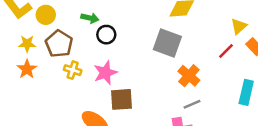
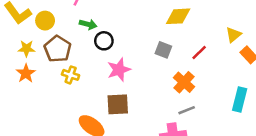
gray square: (167, 43) -> (163, 50), size x0.6
red line: (226, 51) -> (199, 52), moved
pink star: (105, 73) -> (119, 70), moved

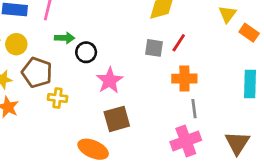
red line: (199, 52) -> (179, 43), moved
orange cross: (184, 82) -> (184, 79), turned -30
gray line: (187, 110) -> (194, 109), turned -63

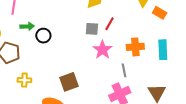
orange cross: (184, 79) -> (135, 47), moved
pink star: (110, 80) -> (102, 50), moved
yellow cross: (58, 98) -> (24, 80), moved

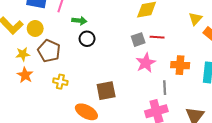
red line: (109, 24) -> (157, 37), turned 56
green arrow: (27, 26) -> (79, 21), moved
gray square: (92, 29) -> (138, 40), turned -32

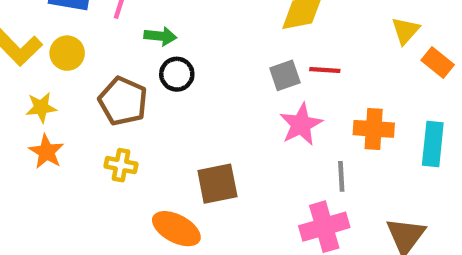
brown pentagon: (49, 51) -> (123, 101), moved

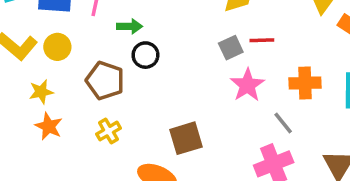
yellow cross: (121, 165) -> (109, 131), turned -35
gray line: (341, 176) -> (283, 123), turned -30

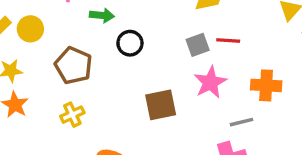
black circle: (145, 55) -> (130, 43), moved
gray line: (283, 123) -> (241, 122), turned -70
brown square: (186, 138) -> (161, 105), moved

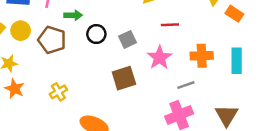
gray square: (198, 45) -> (127, 39), moved
brown pentagon: (74, 65) -> (52, 40), moved

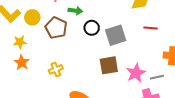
gray square: (127, 39) -> (116, 35), size x1.5
pink star: (160, 58) -> (136, 73), moved

